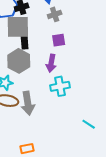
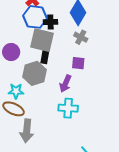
gray cross: (55, 14) -> (81, 37), turned 32
gray arrow: (28, 103) -> (27, 131), moved

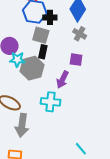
gray square: (42, 40) -> (41, 35), size x0.7
cyan star: (16, 91) -> (17, 59), moved
cyan cross: (68, 108) -> (50, 102), moved

